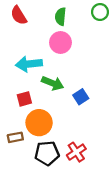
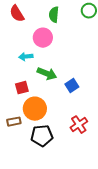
pink circle: (60, 43) -> (43, 38), moved
cyan arrow: (29, 64) -> (26, 57), size x0.6
red cross: (76, 152) -> (79, 125), moved

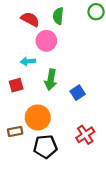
red semicircle: (17, 14) -> (30, 19), moved, turned 150
green arrow: (47, 74) -> (51, 80), turned 78
red square: (22, 88) -> (16, 85), moved

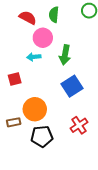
cyan arrow: (28, 61) -> (34, 57), moved
green arrow: (51, 80) -> (65, 55), moved
blue square: (78, 93) -> (72, 86), size x1.5

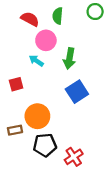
cyan arrow: (34, 57) -> (36, 61), turned 40
red cross: (79, 125) -> (74, 157), moved

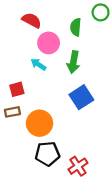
green semicircle: (58, 16) -> (76, 27), moved
brown rectangle: (15, 130) -> (12, 112), moved

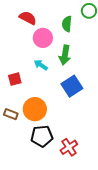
cyan arrow: (38, 64) -> (41, 65), moved
brown rectangle: (12, 112) -> (11, 114), moved, turned 32

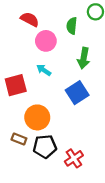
green arrow: (65, 55) -> (84, 58), moved
red square: (15, 79) -> (16, 85), size x1.5
brown rectangle: (11, 114) -> (19, 139), moved

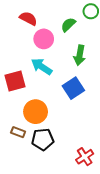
green semicircle: (72, 26) -> (68, 25), turned 42
cyan arrow: (44, 70) -> (42, 67), size x1.5
red cross: (74, 158) -> (85, 157), moved

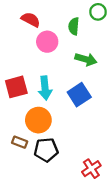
green semicircle: (68, 25) -> (74, 26), turned -42
green arrow: (80, 55) -> (86, 59), turned -84
cyan arrow: (42, 67) -> (45, 88), moved, turned -130

